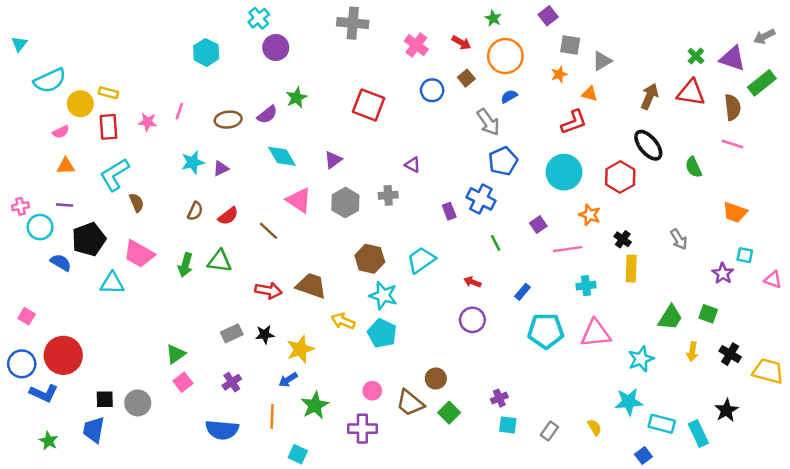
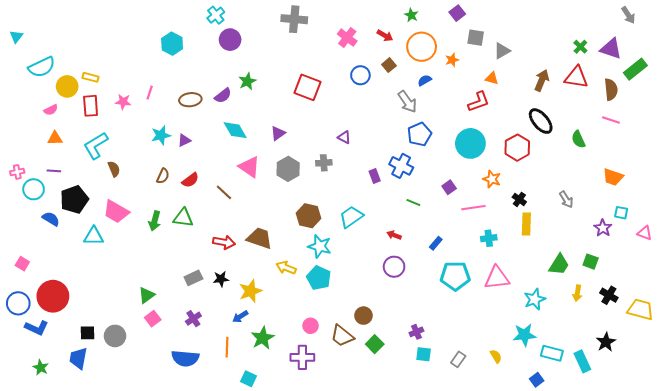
gray arrow: (764, 37) -> (628, 15), moved, turned -96
orange star: (559, 74) -> (452, 60), moved
green line: (496, 243) -> (413, 203), turned -40

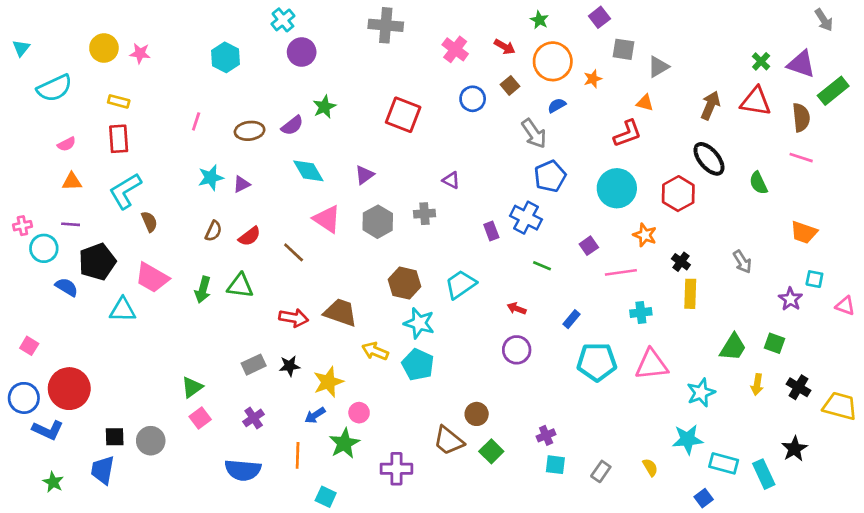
yellow circle: (67, 86) -> (104, 48), moved
pink star: (123, 102) -> (140, 53), moved
pink circle: (311, 326) -> (359, 413), moved

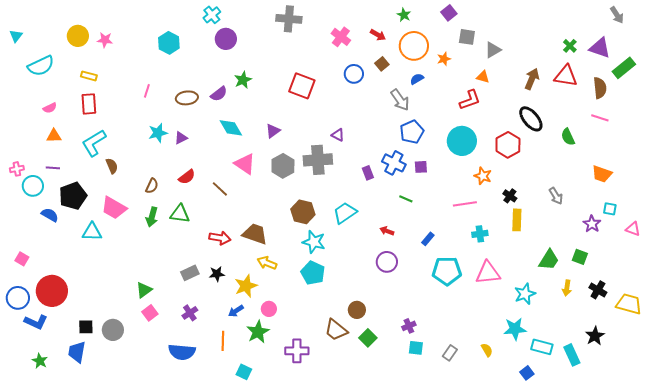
gray cross: (424, 214) -> (318, 160), size x1.8
brown semicircle: (213, 231) -> (152, 186), moved
purple square: (589, 246) -> (421, 167), moved, turned 32
yellow arrow: (375, 351) -> (267, 263), moved

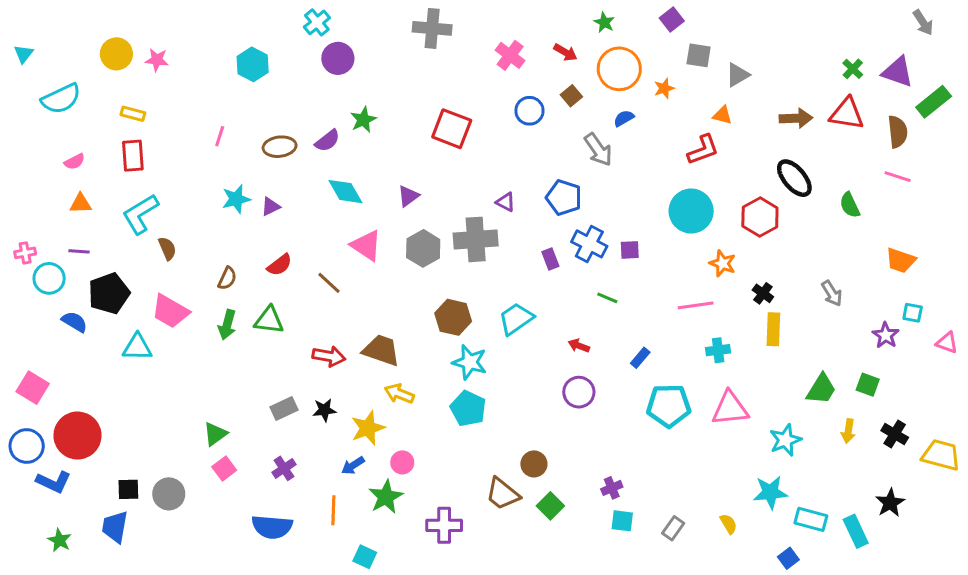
brown arrow: (532, 79) -> (796, 118), turned 65
blue pentagon: (412, 132) -> (564, 198), moved, turned -30
pink square: (22, 259) -> (33, 388), size x1.5

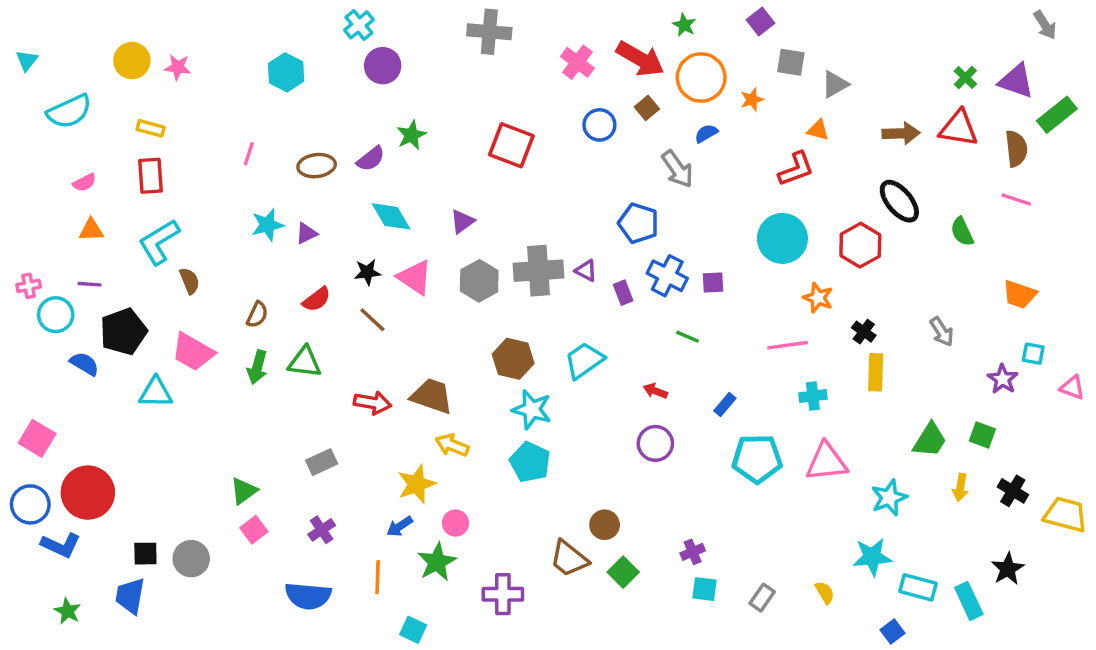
red arrow: (565, 52) -> (640, 59), size x1.8
purple triangle: (506, 202) -> (586, 271), moved
black star: (324, 410) -> (367, 272), moved

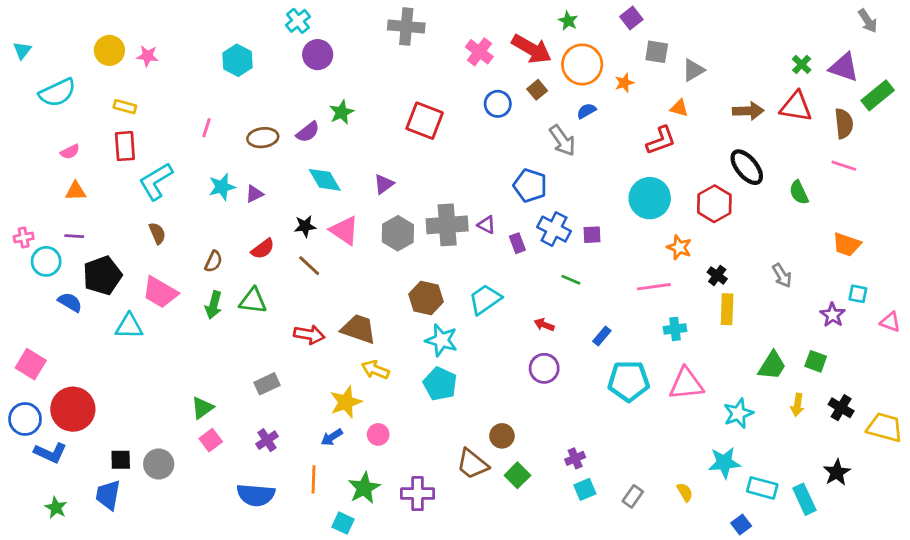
cyan L-shape: (159, 242) -> (156, 181), moved
green star: (437, 562) -> (364, 488), moved
cyan square: (705, 589) -> (585, 489), turned -30

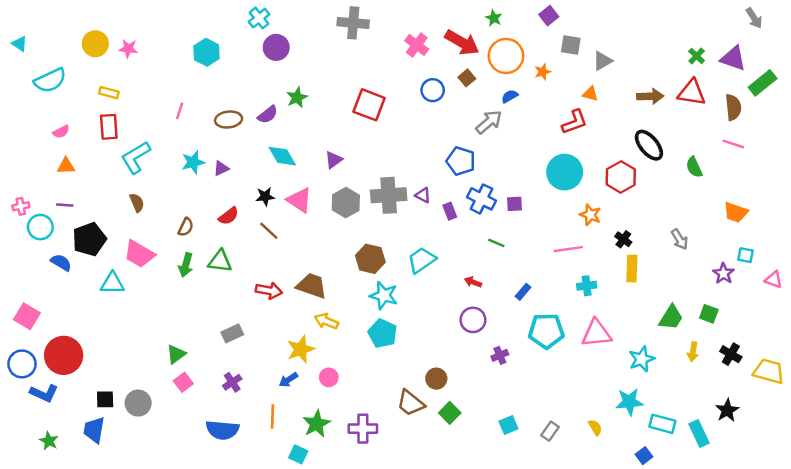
cyan triangle: (22, 50) -> (20, 44), turned -35
gray arrow: (562, 140) -> (489, 122), turned -96
purple cross: (575, 458) -> (500, 355), moved

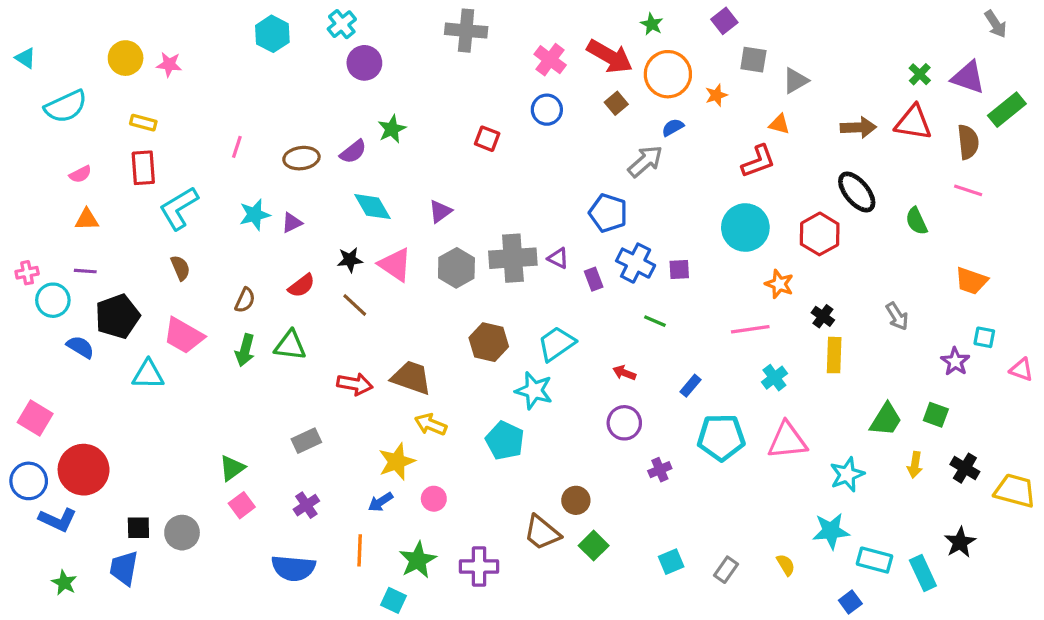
cyan hexagon: (207, 52) -> (272, 34), moved
blue circle: (433, 90) -> (547, 110), moved
red square: (369, 105) -> (487, 139), size x0.6
cyan cross: (587, 286) -> (774, 378), turned -30
cyan star: (384, 295) -> (534, 391), moved

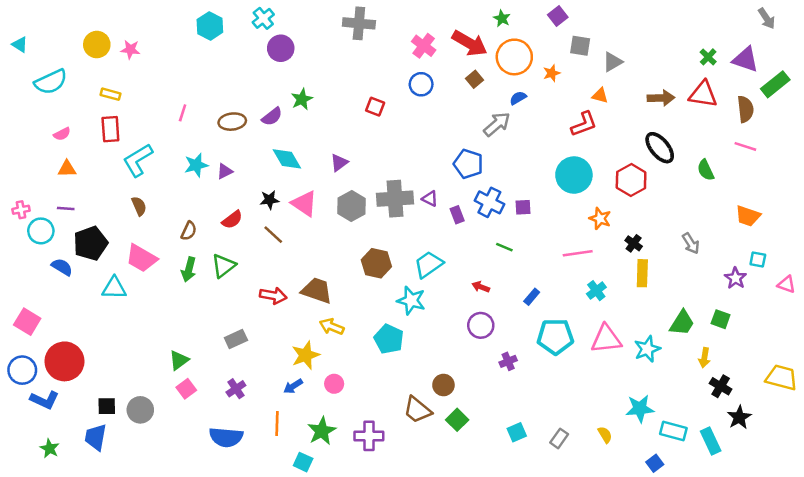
green triangle: (290, 345) -> (224, 266), turned -45
black cross: (965, 468) -> (721, 386), moved
cyan star: (847, 474) -> (647, 349), moved

